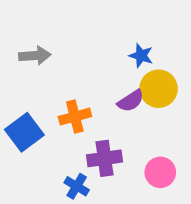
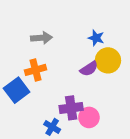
gray arrow: (35, 56) -> (41, 38), moved
orange cross: (75, 117) -> (36, 70), moved
pink circle: (160, 172) -> (89, 117), moved

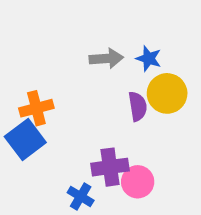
gray arrow: (41, 38) -> (106, 58), moved
purple semicircle: (89, 69) -> (138, 106), turned -66
orange cross: (36, 70) -> (36, 108), moved

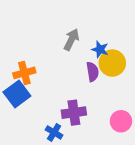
gray arrow: (106, 58) -> (71, 40), turned -60
blue star: (149, 58) -> (100, 49), moved
pink circle: (138, 182) -> (121, 121), moved

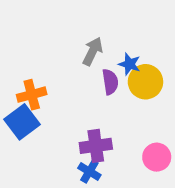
purple semicircle: (92, 72) -> (110, 82), moved
blue cross: (54, 132) -> (89, 172), moved

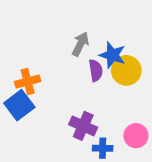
blue star: (129, 64) -> (112, 55), size x1.4
purple cross: (96, 146) -> (83, 126), turned 32
blue cross: (89, 172) -> (103, 148), moved, turned -30

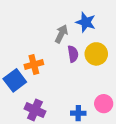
blue star: (112, 55) -> (86, 22), moved
orange cross: (28, 82) -> (34, 64), moved
purple cross: (83, 126) -> (35, 110), moved

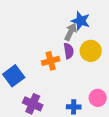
gray arrow: (61, 34) -> (71, 32), moved
orange cross: (34, 64) -> (51, 61), moved

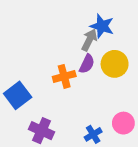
purple semicircle: (69, 51) -> (87, 64), turned 35
blue cross: (74, 107) -> (93, 134), turned -32

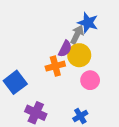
purple semicircle: (87, 64) -> (65, 49), moved
yellow circle: (115, 64) -> (79, 55), moved
pink circle: (123, 123) -> (90, 80), moved

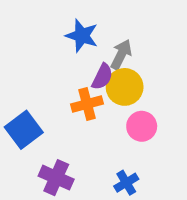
blue star: (88, 23) -> (82, 36), moved

